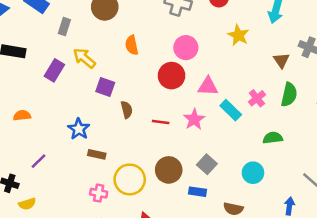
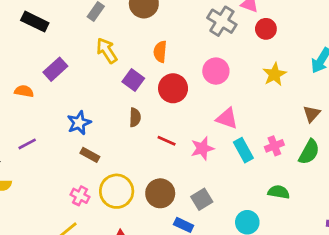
purple rectangle: (54, 70) -> (55, 69), moved
red circle: (172, 76) -> (173, 88), moved
purple square: (105, 87) -> (133, 80), moved

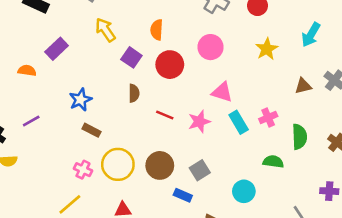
brown triangle: (312, 114) -> (303, 86), turned 36
green semicircle: (309, 152) -> (299, 137), moved, turned -30

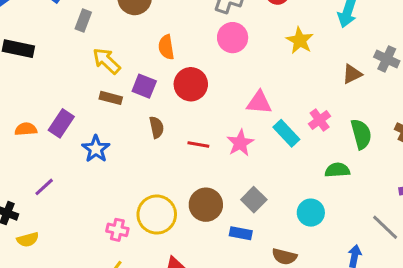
pink circle: (211, 47) -> (233, 38), moved
purple rectangle: (57, 49) -> (61, 123), moved
brown rectangle: (92, 130) -> (111, 98), moved

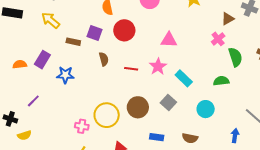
yellow arrow: (107, 61) -> (51, 20), moved
pink cross: (320, 120) -> (218, 39), moved
cyan rectangle: (286, 133) -> (184, 78), moved
blue star: (96, 149) -> (65, 75), turned -30
blue rectangle: (241, 233) -> (157, 137), moved

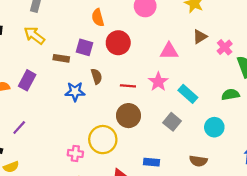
brown triangle: (228, 19) -> (200, 37), moved
blue star: (65, 75) -> (75, 92), moved
brown circle: (138, 107) -> (128, 116), moved
blue rectangle: (157, 137) -> (151, 162), moved

